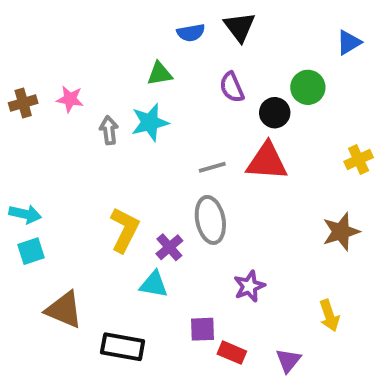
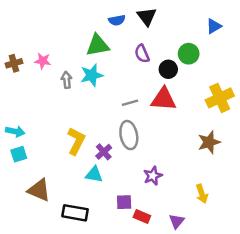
green triangle: (160, 74) -> (98, 45), size x1.5
yellow cross: (359, 159) -> (220, 98), size x1.6

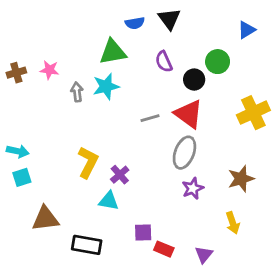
red triangle: (164, 99) -> (189, 114), turned 32
gray ellipse: (129, 135) -> (184, 153), moved, turned 32
brown star: (209, 142) -> (241, 179), moved
purple star: (153, 176) -> (193, 188), moved
brown triangle: (39, 190) -> (45, 219), turned -30

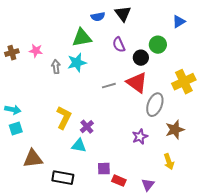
gray ellipse: (184, 153) -> (155, 105), moved

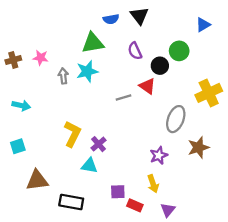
red triangle: (137, 83) -> (147, 86), moved, size x0.7
cyan arrow: (13, 110) -> (21, 105), moved
yellow arrow: (169, 162) -> (153, 184), moved

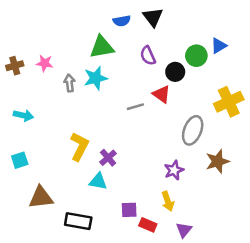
blue triangle: (203, 25) -> (219, 46), moved

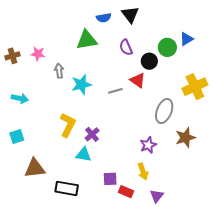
cyan star: (96, 78) -> (81, 85), moved

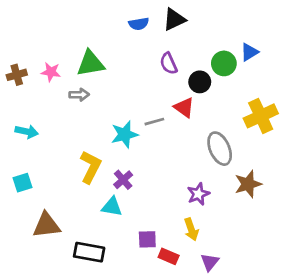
black triangle: (130, 15) -> (174, 19), turned 42
green triangle: (87, 40) -> (91, 63), moved
gray arrow: (59, 71) -> (79, 95), turned 96
cyan star: (81, 85) -> (125, 134), moved
gray ellipse: (164, 111) -> (220, 149), turned -45

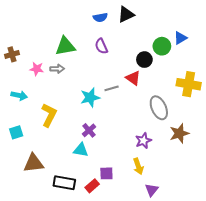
purple semicircle: (169, 63) -> (101, 46), moved
pink star: (51, 72) -> (37, 69), moved
yellow cross: (261, 116) -> (189, 84), turned 35
yellow L-shape: (91, 167) -> (49, 115), moved
red rectangle: (169, 256) -> (92, 186), moved, turned -64

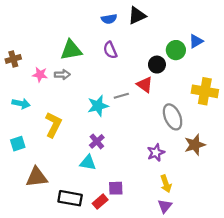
yellow arrow: (138, 166) -> (166, 184), moved

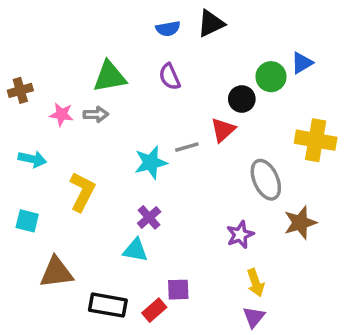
red triangle: (145, 85) -> (223, 130), turned 42
cyan square: (18, 144) -> (27, 221), turned 32

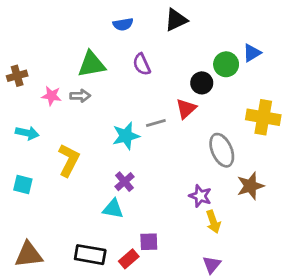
blue semicircle: (168, 29) -> (123, 24), moved
purple star: (240, 235) -> (200, 196), turned -30
brown triangle: (56, 272) -> (29, 255), moved
yellow arrow: (256, 283) -> (213, 222), moved

